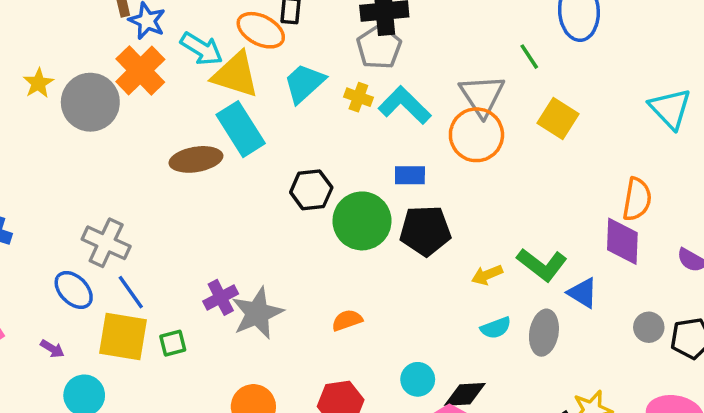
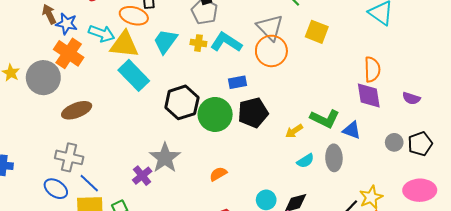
brown ellipse: (196, 159) -> (77, 110), moved
black hexagon: (311, 190) -> (182, 102), size x1.4
gray star: (257, 313) -> (165, 158), moved

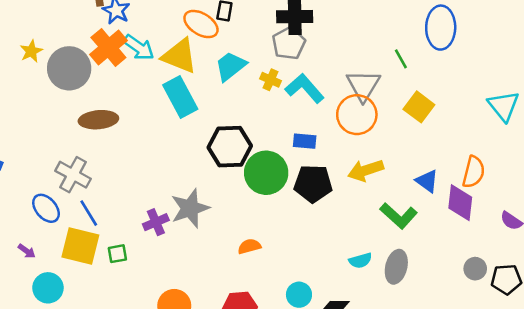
cyan arrow: (102, 33) -> (139, 48), moved
blue triangle: (352, 130) -> (427, 181), moved
yellow arrow: (294, 131) -> (366, 170), moved, size x1.5

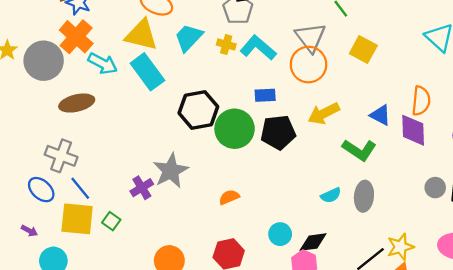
cyan arrow: (139, 48) -> (103, 64), moved
green square: (117, 254) -> (111, 221), turned -36

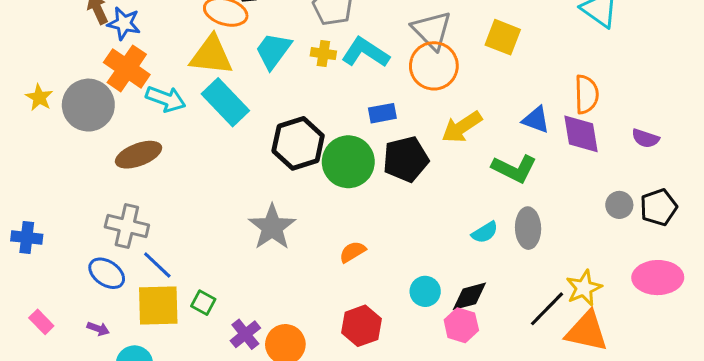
purple cross: (142, 188) -> (245, 334), moved

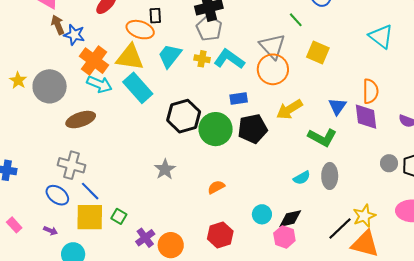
orange cross: (127, 68) -> (94, 61), moved
blue triangle: (536, 120) -> (337, 106), turned 42
gray star: (272, 227) -> (165, 169), size x0.7

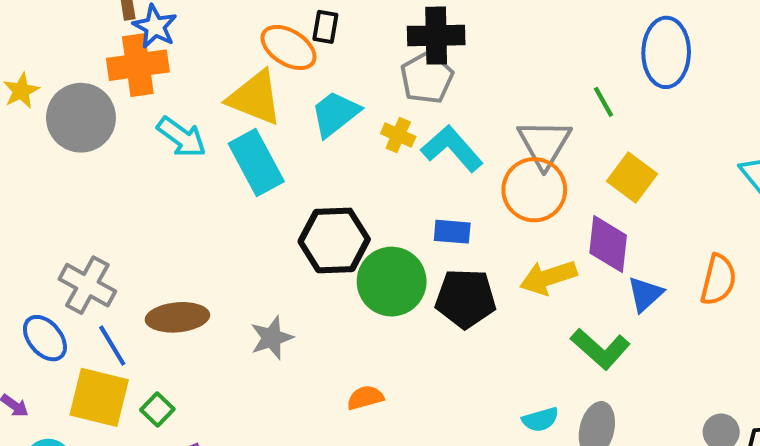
orange cross: (94, 61) -> (138, 65), moved, turned 32
purple diamond: (366, 117) -> (608, 244), moved
brown ellipse: (81, 120) -> (177, 317), moved

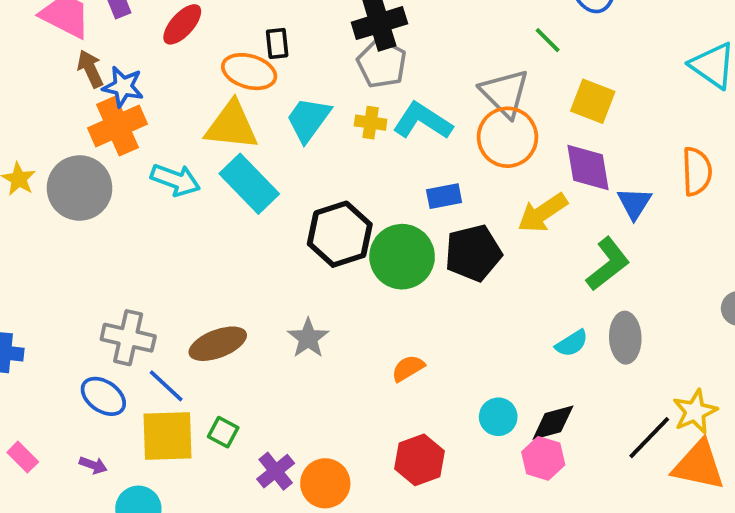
green L-shape: (600, 349) -> (608, 264), turned -64

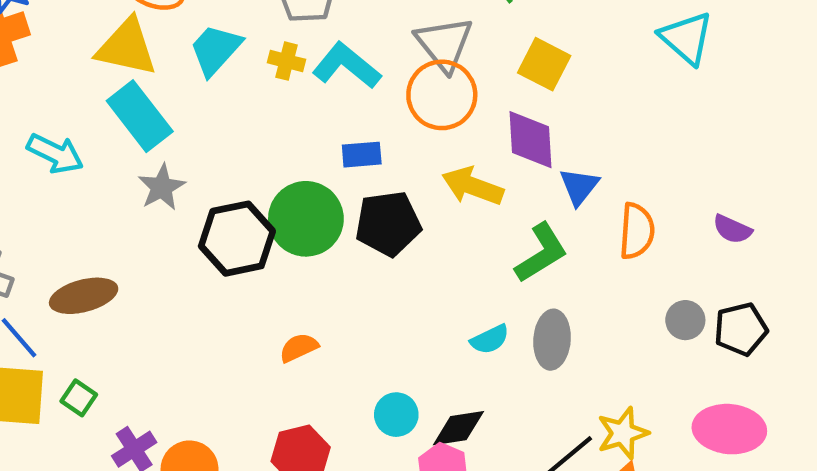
orange semicircle: (697, 171) -> (637, 231), moved
cyan arrow: (175, 180) -> (55, 154), moved
yellow arrow: (543, 213) -> (473, 186), turned 48
black hexagon: (340, 234) -> (237, 239), moved
gray star: (308, 338) -> (162, 187), moved

